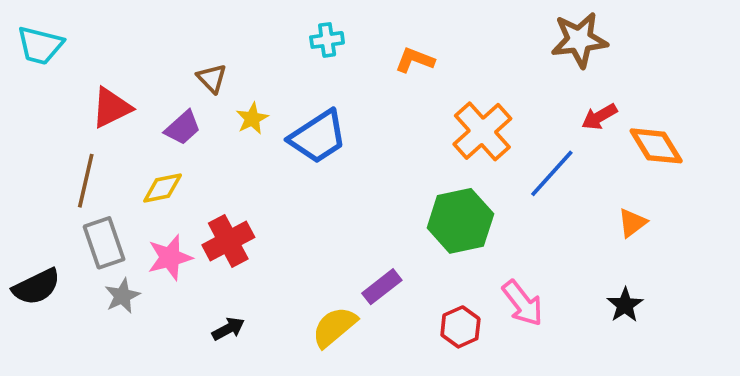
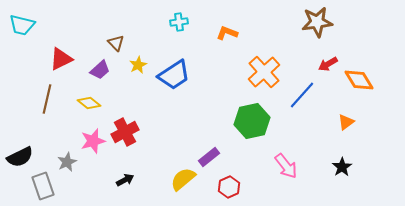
yellow diamond: (163, 188) -> (89, 103), turned 50
gray rectangle: (104, 243) -> (43, 186), moved
red hexagon: (460, 327) -> (229, 187), moved

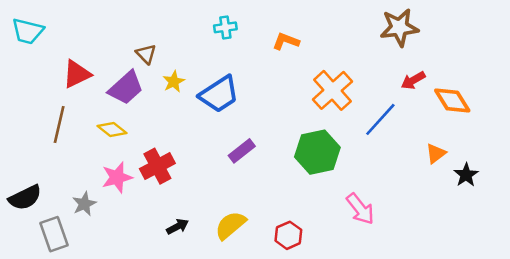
purple trapezoid: (100, 70) -> (126, 88), size x1.4
purple rectangle: (209, 157) -> (242, 151), moved
black star: (342, 167) -> (466, 175), moved
black arrow: (125, 180) -> (178, 227), moved

